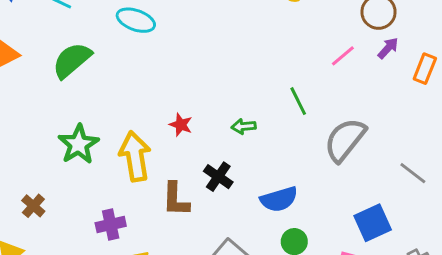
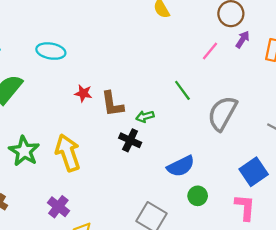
red star: (181, 125) -> (83, 93), moved
black cross: (218, 177) -> (130, 140), moved
brown L-shape: (176, 199) -> (112, 104), moved
purple cross: (111, 224) -> (58, 207), turned -30

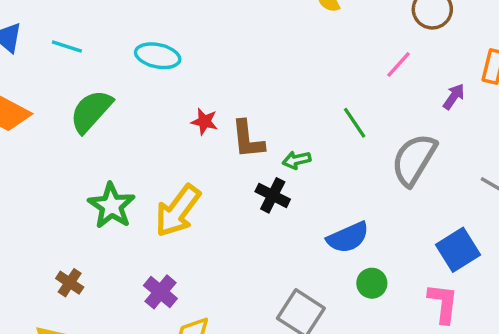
purple arrow: (243, 39) -> (454, 97), moved
yellow arrow: (68, 153) -> (178, 211), turned -126

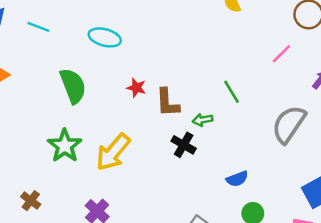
green semicircle: (91, 111) -> (73, 86), moved, turned 114
green line: (355, 123) -> (231, 92), moved
blue semicircle: (348, 237) -> (237, 179), size x0.7

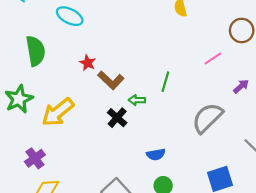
green line: (231, 92) -> (165, 82), turned 36
brown L-shape: (167, 103) -> (111, 80), turned -55

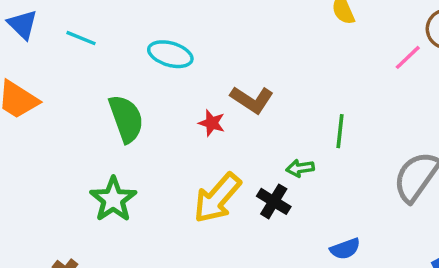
pink line: (213, 59) -> (408, 57), moved
brown L-shape: (111, 80) -> (252, 100), moved
yellow arrow: (58, 112) -> (217, 198), moved

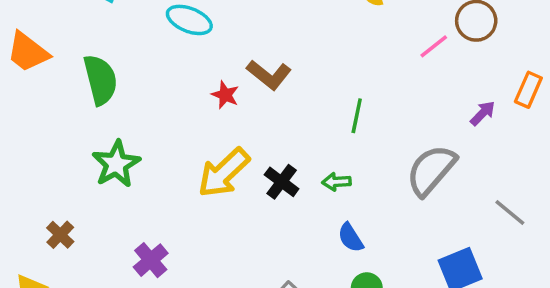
green semicircle: (126, 119) -> (100, 80), moved
green arrow: (300, 168) -> (336, 182), moved
blue semicircle: (345, 249) -> (351, 238), turned 72

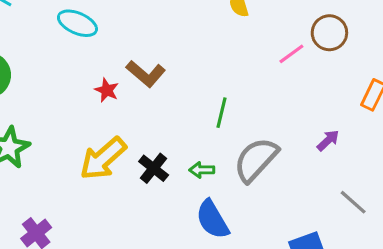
purple arrow: (483, 113) -> (328, 140), moved
gray semicircle: (431, 170) -> (256, 160), moved
blue semicircle: (351, 238) -> (212, 219), size x1.5

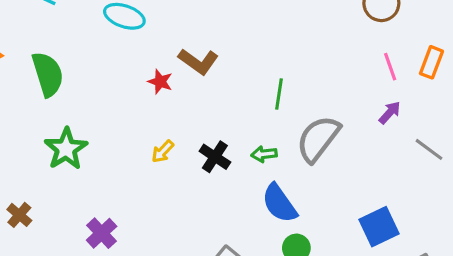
pink line: (291, 54) -> (390, 67), moved, turned -68
yellow arrow: (103, 159) -> (163, 151), size x0.5
gray line: (353, 202) -> (429, 149), moved

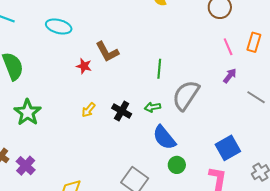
brown L-shape: (198, 61) -> (107, 52), turned 30
purple cross: (102, 233) -> (26, 166), moved

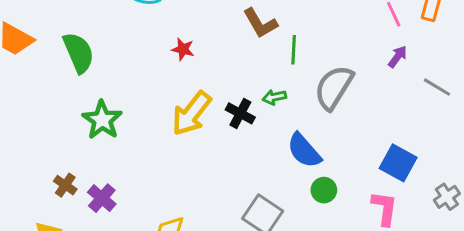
brown L-shape: (107, 52) -> (260, 23), moved
green arrow: (152, 107) -> (274, 97), moved
yellow arrow: (89, 110) -> (192, 113), size x2.0
blue square: (228, 148) -> (398, 163), turned -30

